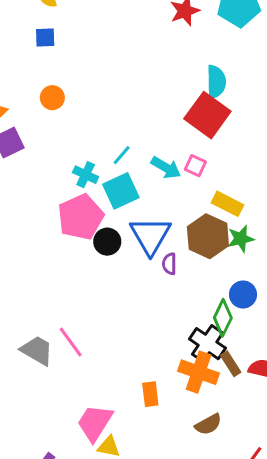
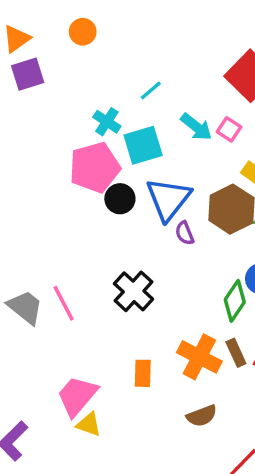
cyan line: (122, 155) -> (151, 91), moved
purple semicircle: (169, 264) -> (185, 233), turned -30
black cross: (207, 344) -> (134, 291), moved

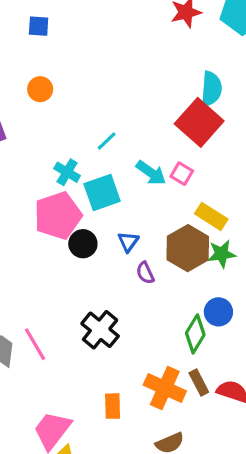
blue triangle: (168, 199) -> (128, 242), size x0.5

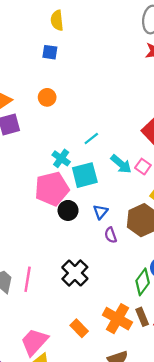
pink line: (35, 344) -> (28, 279), turned 35
orange rectangle: (113, 406) -> (79, 328), turned -48

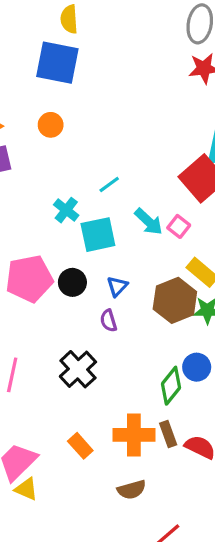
blue square: (50, 52) -> (57, 63), size x2.0
pink pentagon: (52, 189) -> (29, 279), moved
purple semicircle: (111, 235) -> (108, 321), moved
orange cross: (117, 319) -> (134, 435), turned -32

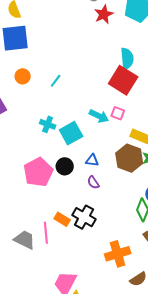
cyan line: (109, 184) -> (56, 81), moved
blue triangle: (117, 286) -> (92, 160), turned -48
orange cross: (134, 435) -> (118, 254), moved
orange rectangle: (80, 446) -> (62, 219), moved

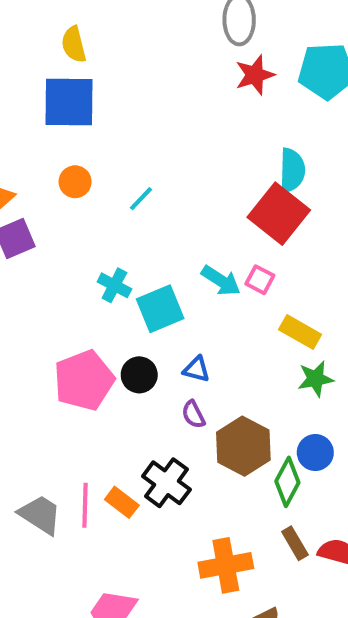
brown hexagon: (129, 158) -> (243, 446), moved
orange rectangle: (62, 219) -> (122, 502), moved

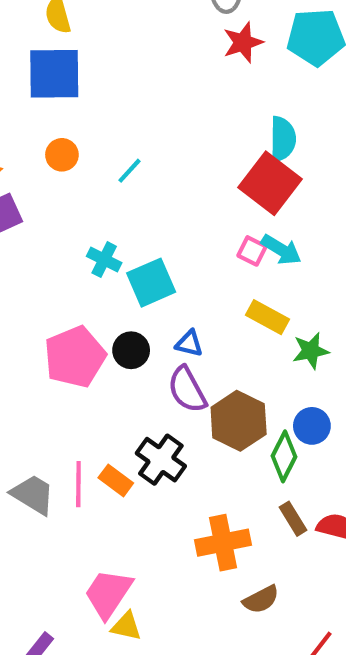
cyan arrow: (221, 281) -> (281, 250), moved
yellow rectangle: (300, 332) -> (267, 317), moved
purple semicircle: (193, 415) -> (187, 390), size x1.6

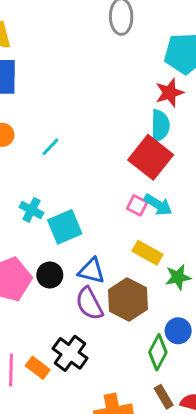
red star: (243, 42) -> (170, 93), moved
blue triangle: (189, 344) -> (91, 271), size x1.4
brown hexagon: (239, 421) -> (128, 299), moved

